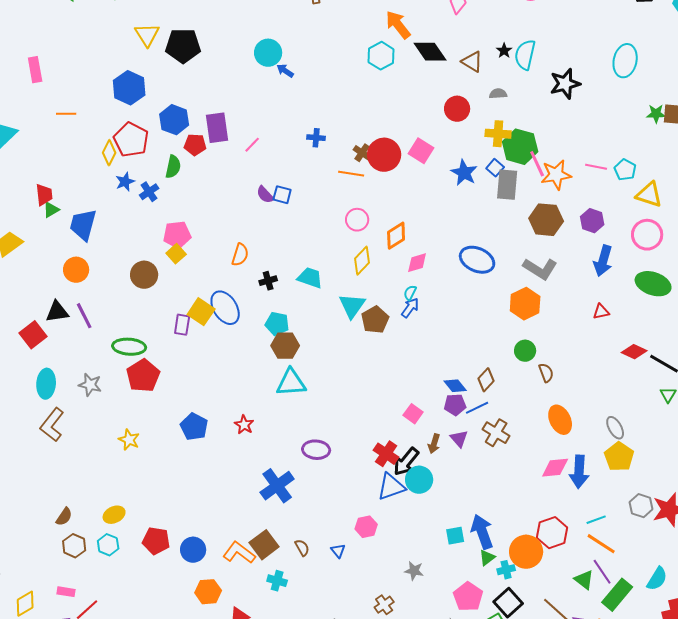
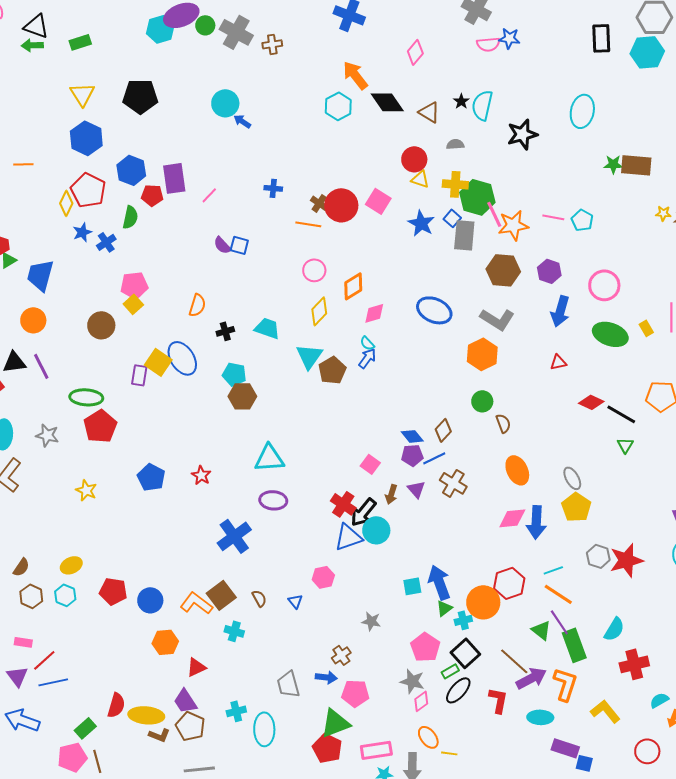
yellow triangle: (147, 35) -> (82, 94), moved
yellow triangle: (649, 195) -> (420, 179), moved, size x0.7
cyan semicircle: (410, 293) -> (367, 343), turned -70
cyan triangle: (291, 383) -> (269, 458), moved
green rectangle: (617, 595) -> (574, 645), turned -60

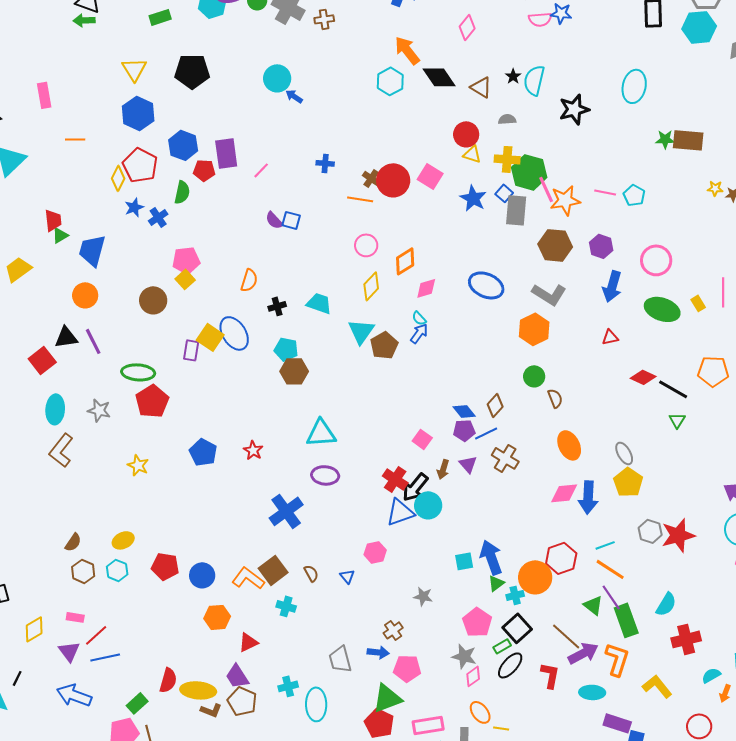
green rectangle: (80, 42) -> (160, 17), moved

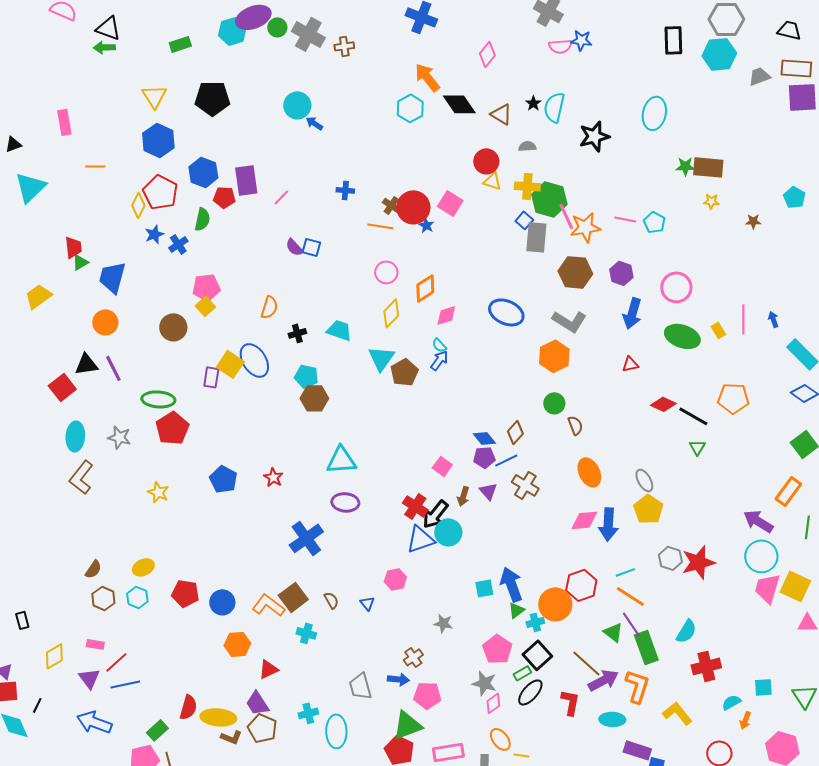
yellow star: (715, 188) -> (711, 201), moved
blue star: (473, 198) -> (426, 225), moved, size x0.6

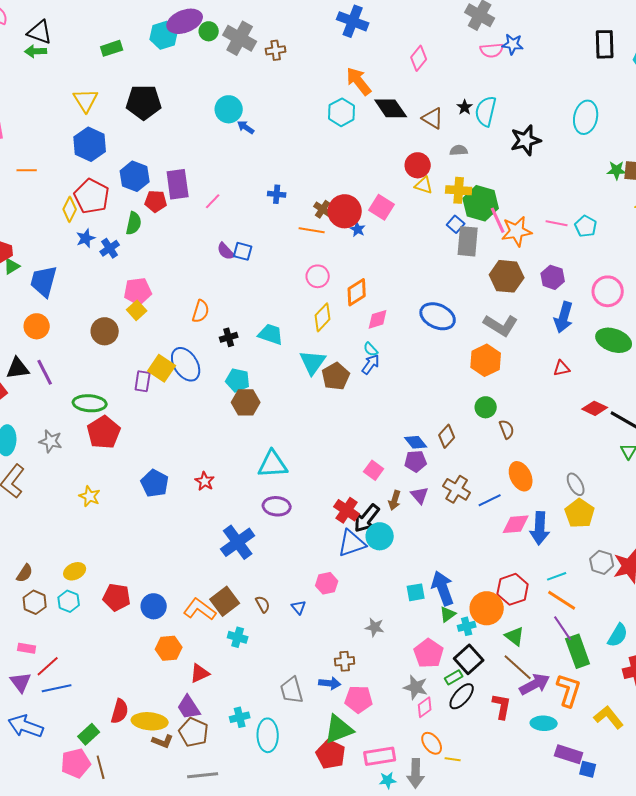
blue line: (506, 460) -> (490, 500), moved
green triangle: (613, 632) -> (515, 636), moved
brown cross: (413, 657) -> (345, 661), turned 30

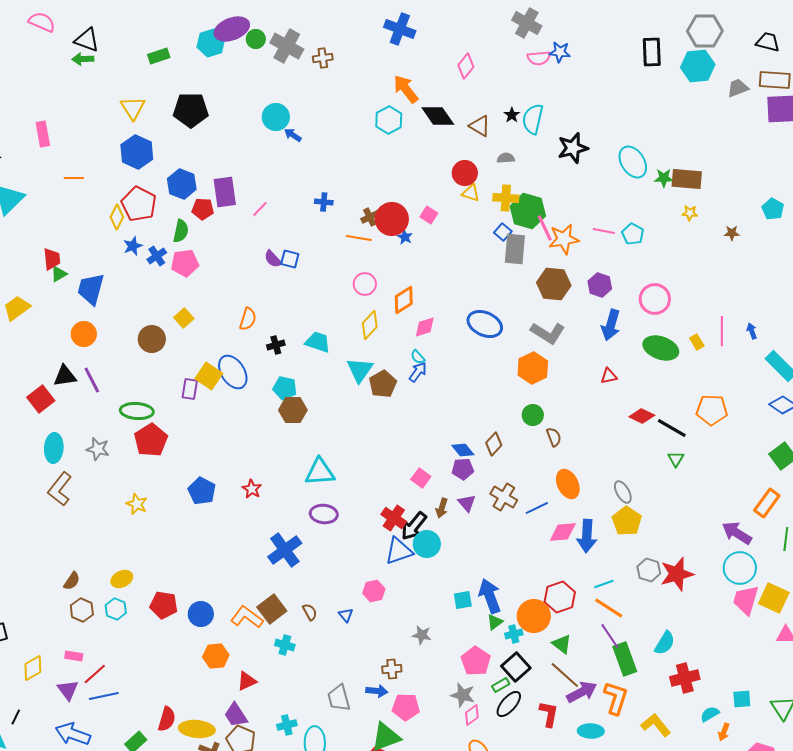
cyan ellipse: (586, 117) -> (633, 162), moved, turned -44
pink square: (382, 207) -> (429, 215), size x0.7
brown cross: (323, 209) -> (370, 217), turned 30
pink pentagon: (138, 291) -> (185, 263), moved

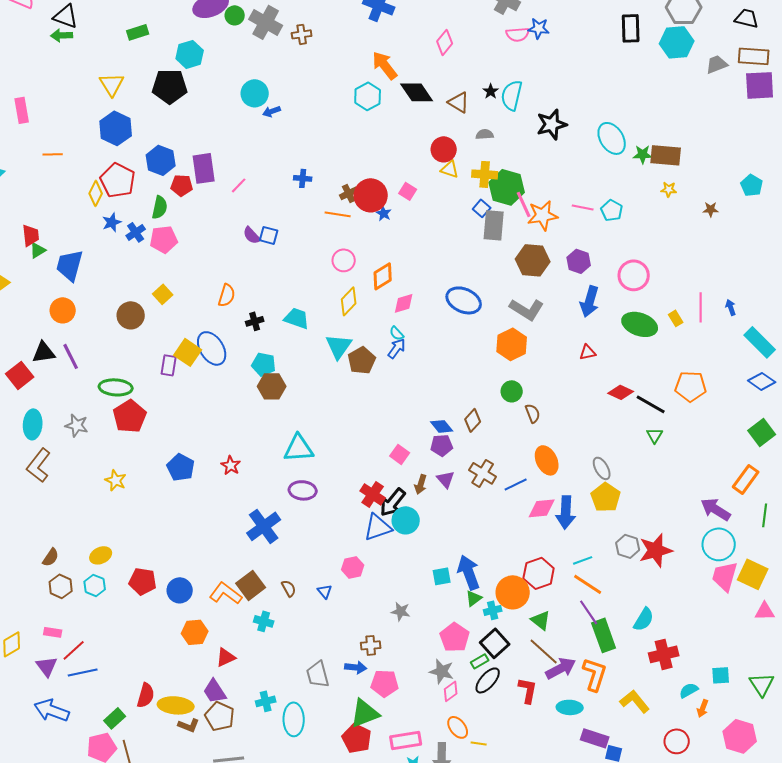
cyan hexagon: (211, 43) -> (190, 54), moved
blue arrow: (293, 135) -> (272, 111), turned -54

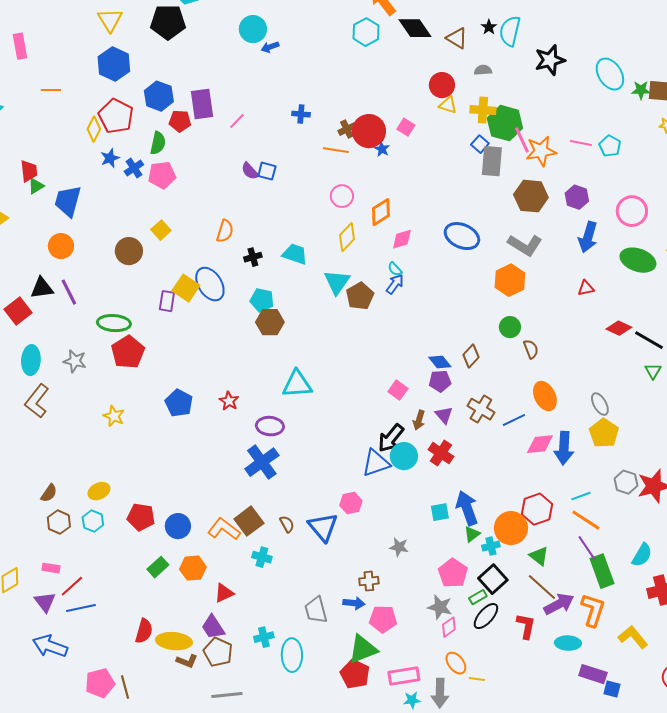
purple ellipse: (303, 490) -> (270, 426), moved
red cross: (373, 494) -> (441, 453), moved
blue triangle: (325, 591) -> (323, 527), size x2.0
green rectangle: (115, 718) -> (158, 567), moved

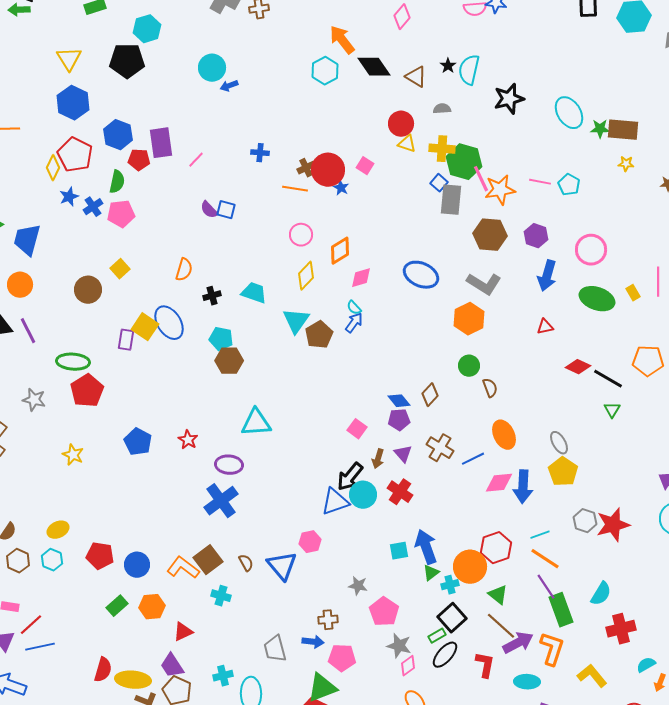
pink pentagon: (453, 573) -> (384, 612), moved

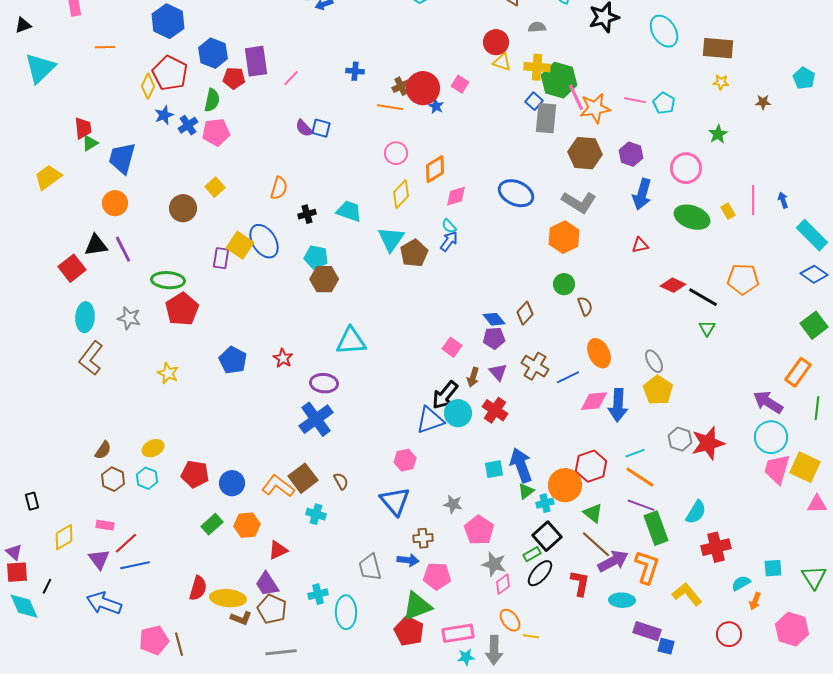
green star: (600, 129) -> (718, 134), moved, turned -30
blue triangle: (282, 566) -> (395, 501), moved
purple line: (546, 587) -> (641, 505), turned -36

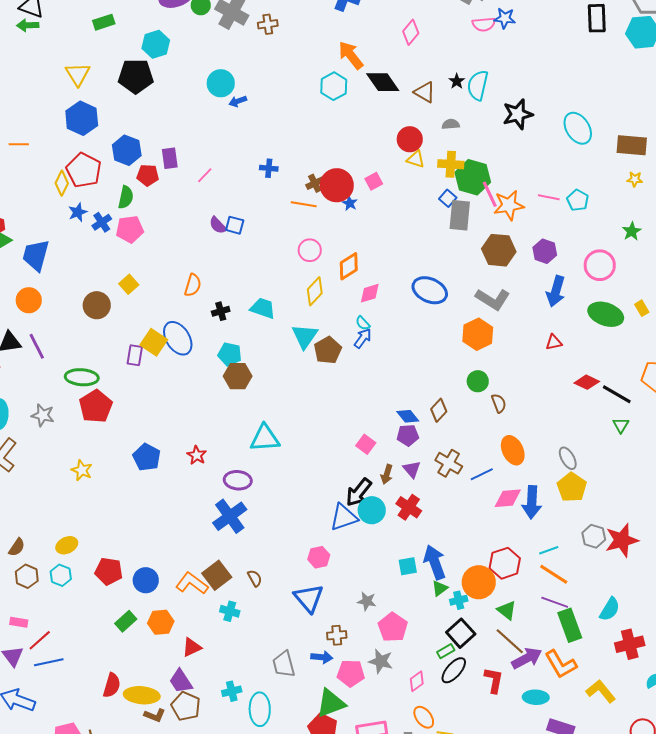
purple rectangle: (256, 61) -> (170, 158), size x0.7
pink square: (460, 84) -> (374, 181), turned 30
gray star: (494, 564) -> (381, 661), moved
orange L-shape: (647, 567) -> (561, 664), turned 132

